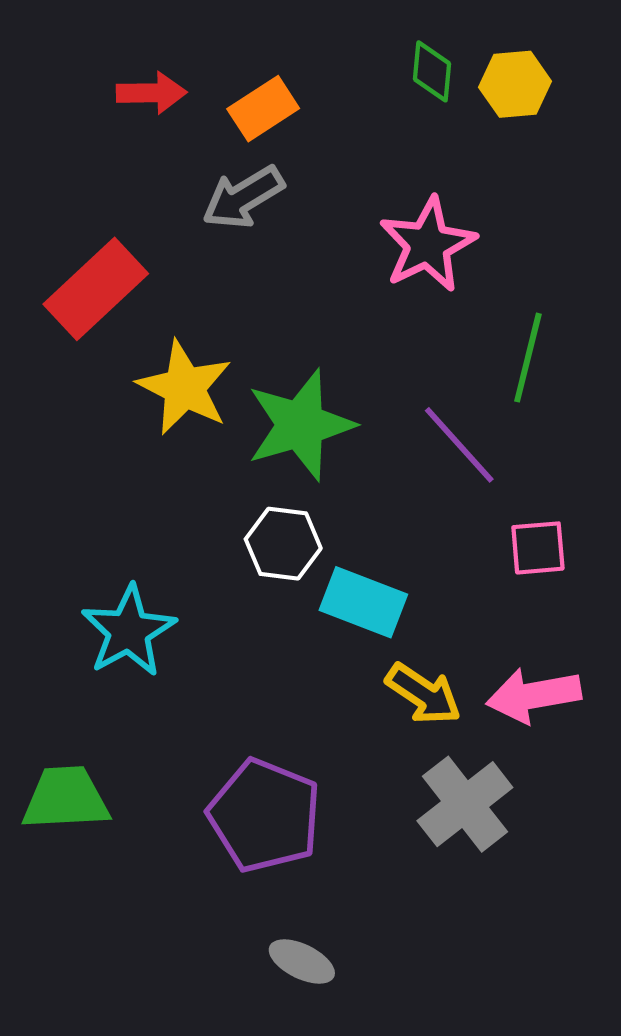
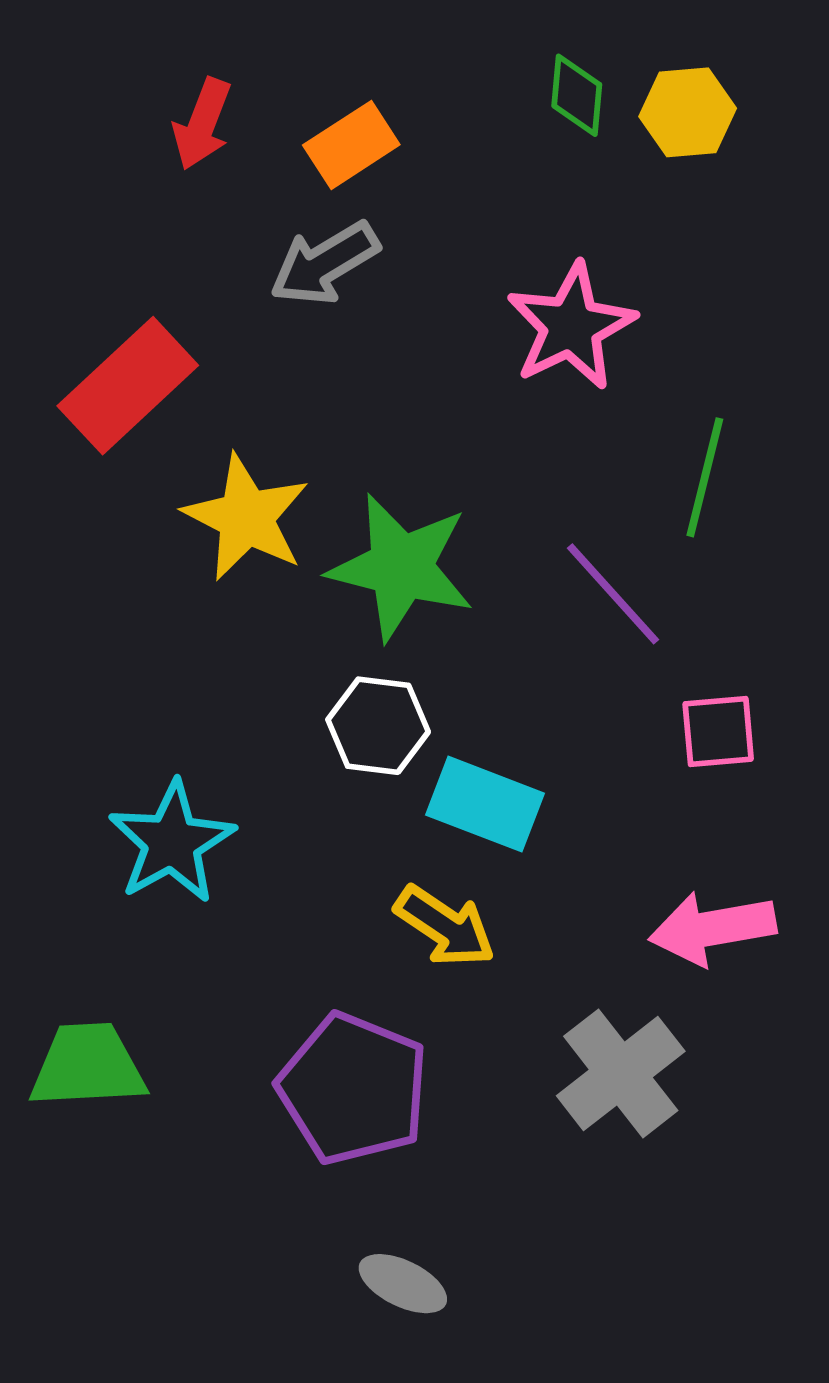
red arrow: (152, 93) -> (202, 124), turned 112
green star: (300, 425) -> (401, 567), turned 30
yellow arrow: (423, 694) -> (445, 926), moved

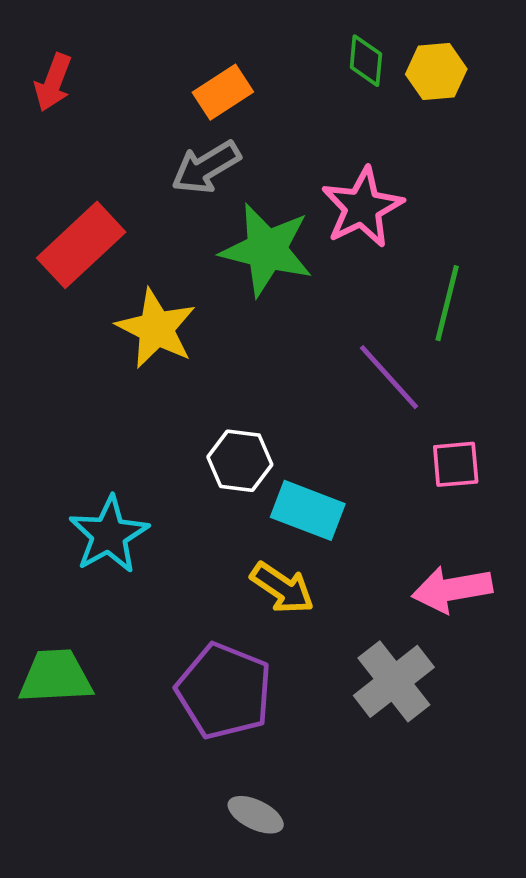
red arrow: (202, 124) -> (53, 82), moved
green star: (401, 567) -> (267, 250), moved

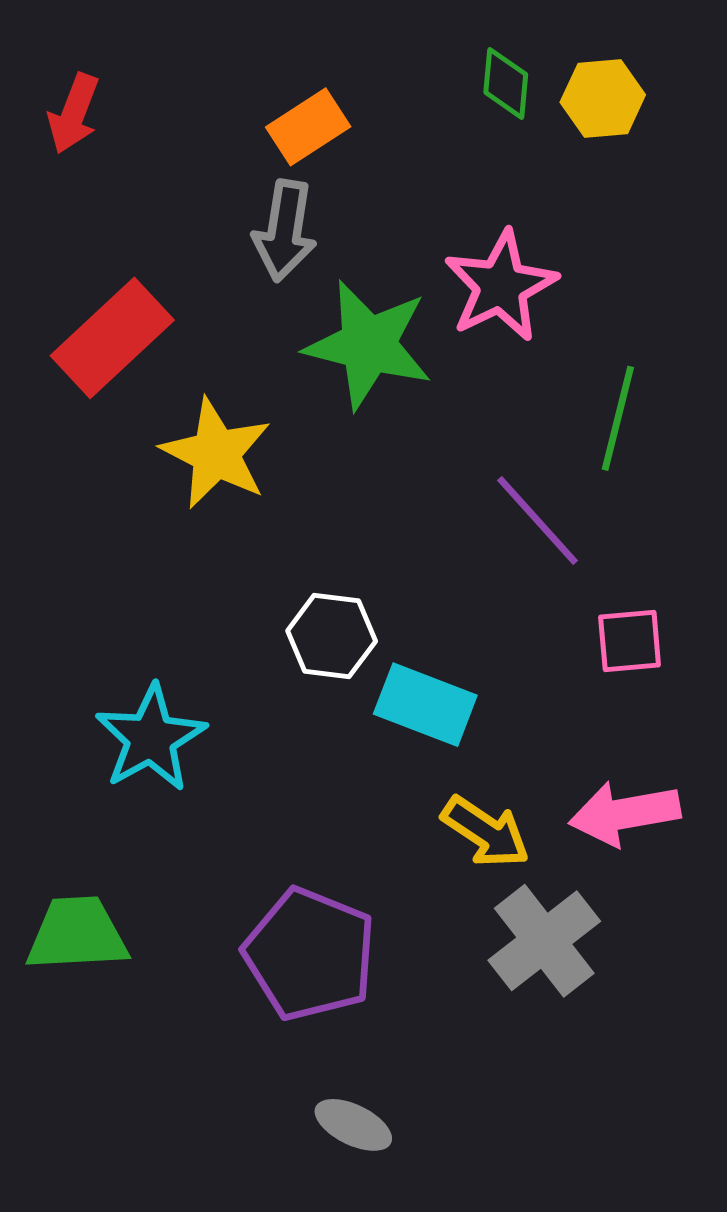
gray arrow: (206, 167) -> (285, 231), turned -50
yellow arrow: (282, 588) -> (486, 832), moved

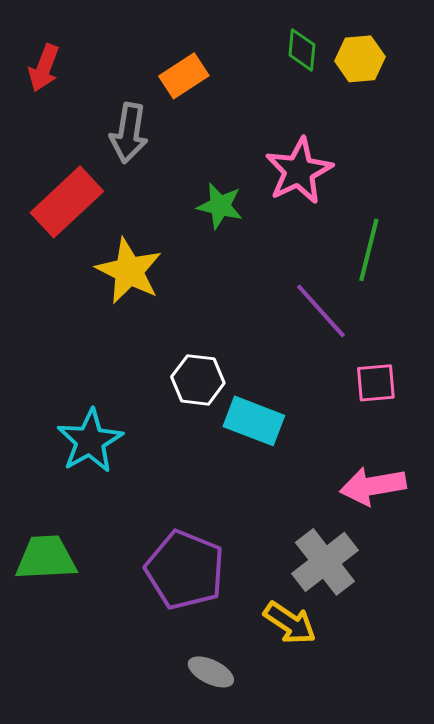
gray arrow: (285, 231) -> (129, 133), moved
green star: (368, 345) -> (220, 206), size x0.6
yellow arrow: (486, 832) -> (290, 623), moved

